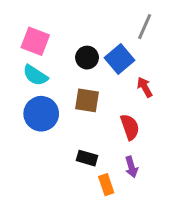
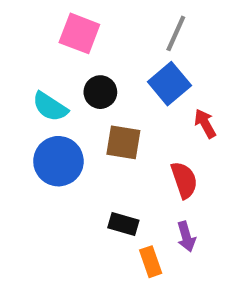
gray line: (145, 27) -> (176, 33), moved
pink square: (35, 41) -> (79, 33), moved
black circle: (87, 58) -> (100, 92), moved

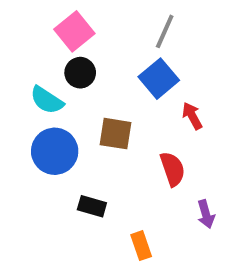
pink square: (79, 33) -> (74, 31), turned 30
black circle: (100, 92) -> (80, 73), moved
black rectangle: (123, 224) -> (92, 206), moved
purple arrow: (186, 237) -> (206, 214), moved

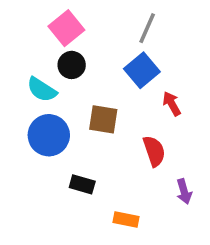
orange rectangle: (141, 246) -> (126, 220), turned -60

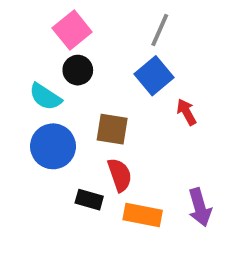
red semicircle: (154, 151) -> (120, 175), moved
purple arrow: (184, 191) -> (200, 207), size x1.4
orange rectangle: (126, 220) -> (143, 215), moved, size x1.4

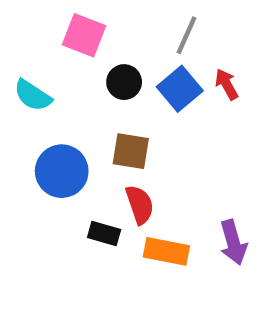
pink square: (72, 30) -> (84, 35), turned -30
black circle: (78, 70) -> (124, 82), moved
cyan semicircle: (45, 97) -> (33, 95), moved
red arrow: (186, 112) -> (227, 84), moved

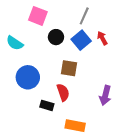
brown square: (131, 151) -> (69, 68), moved
purple arrow: (233, 242) -> (105, 95), moved, turned 30
orange rectangle: (166, 251) -> (75, 126), moved

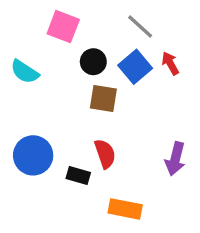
gray line: (84, 16) -> (140, 27), turned -72
brown square: (69, 68) -> (103, 99), moved
blue circle: (28, 77) -> (33, 155), moved

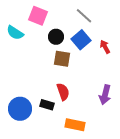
red arrow: (170, 63) -> (105, 47), moved
cyan semicircle: (25, 72) -> (15, 33), moved
blue circle: (33, 155) -> (20, 109), moved

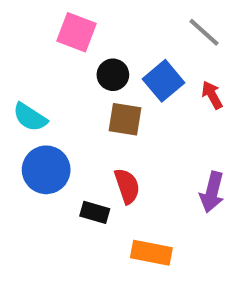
gray line: (84, 16) -> (204, 32), moved
cyan semicircle: (15, 33) -> (30, 117), moved
blue circle: (20, 109) -> (46, 170), moved

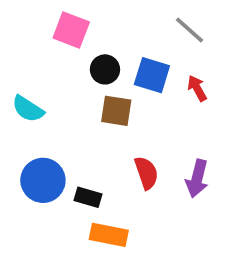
blue square: (163, 81) -> (152, 75), turned -33
blue circle: (46, 170) -> (43, 180), moved
red semicircle: (127, 186) -> (146, 173), moved
orange rectangle: (151, 253) -> (109, 235), moved

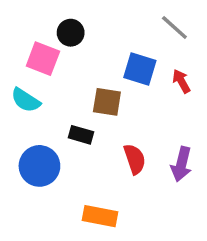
pink square: (71, 30) -> (43, 59), moved
black circle: (105, 69) -> (71, 33), moved
black rectangle: (88, 197) -> (81, 135), moved

